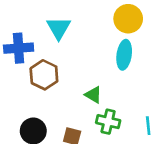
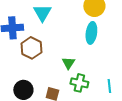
green triangle: (93, 95) -> (68, 63), turned 32

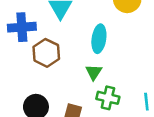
cyan ellipse: (91, 33) -> (99, 39), moved

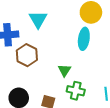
cyan ellipse: (99, 39) -> (84, 39), moved

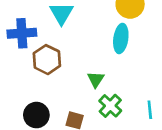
green cross: (76, 91) -> (110, 106), turned 30

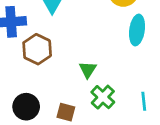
cyan ellipse: (121, 38) -> (137, 30), moved

